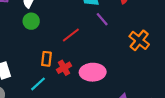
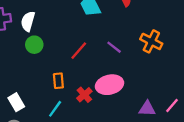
purple line: (102, 19) -> (114, 47), moved
red cross: (64, 68) -> (84, 95), moved

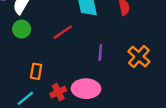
purple line: (114, 47) -> (100, 53), turned 42
red line: (79, 51) -> (63, 32), moved

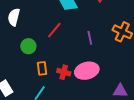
green circle: (22, 29) -> (28, 46), moved
red cross: (58, 92) -> (64, 72), moved, turned -32

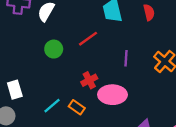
orange rectangle: (42, 68) -> (77, 107), moved, turned -64
red cross: (64, 72) -> (89, 80), moved, turned 32

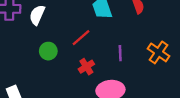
red cross: (89, 80) -> (86, 67), moved

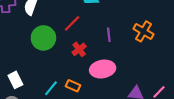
green circle: (48, 51) -> (43, 38), size x1.5

